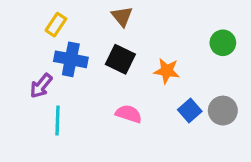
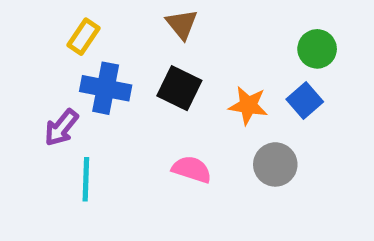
green circle: (223, 43) -> (317, 49), moved
blue square: (190, 111) -> (305, 101), moved
gray circle: (223, 111) -> (275, 164), moved

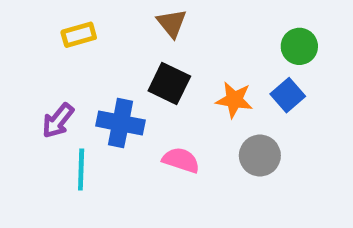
yellow rectangle: (83, 37) -> (79, 35), turned 40
blue cross: (106, 88) -> (121, 123), moved

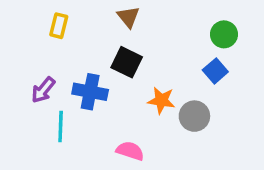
yellow rectangle: (79, 35) -> (59, 26), turned -60
orange star: (234, 100) -> (161, 100), moved
pink semicircle: (181, 160) -> (130, 151), moved

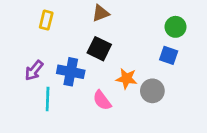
brown triangle: (128, 17) -> (101, 13), turned 48
blue square: (215, 71) -> (169, 55), turned -30
pink semicircle: (130, 151) -> (102, 100), moved, turned -145

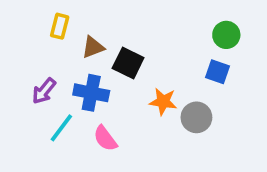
brown triangle: (101, 13) -> (93, 47), moved
cyan line: (48, 99) -> (61, 128), turned 35
pink semicircle: (102, 100) -> (105, 138), moved

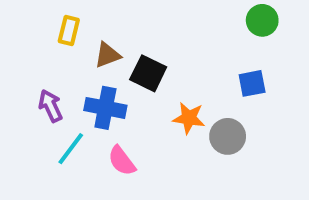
green circle: (226, 35) -> (262, 20), moved
blue square: (218, 72) -> (252, 83), turned -30
purple arrow: (44, 91) -> (50, 106), turned 116

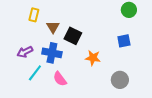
brown triangle: (107, 55) -> (53, 27), turned -40
purple arrow: (50, 106) -> (25, 52), turned -91
gray circle: (228, 136) -> (120, 80), moved

